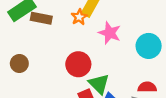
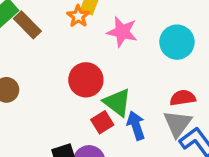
brown rectangle: (41, 18) -> (27, 25), turned 42

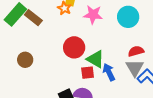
red square: (102, 122) -> (88, 73), turned 32

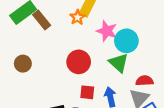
cyan circle: (128, 17) -> (126, 41), moved
green triangle: (95, 59) -> (119, 63), moved

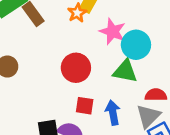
green triangle: (119, 63) -> (125, 71), turned -35

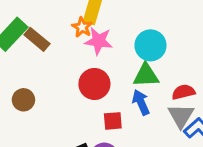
pink star: (113, 31) -> (99, 41), moved
blue arrow: (113, 113) -> (141, 102), moved

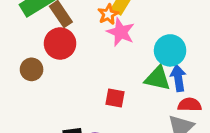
red circle: (94, 84) -> (60, 44), moved
blue arrow: (141, 102) -> (178, 78), moved
red square: (113, 121) -> (115, 98), moved

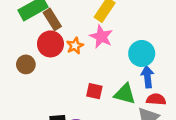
orange star: (108, 14) -> (75, 46), moved
green triangle: (158, 78) -> (125, 94), moved

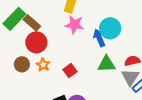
orange star: (75, 46) -> (43, 65), moved
blue arrow: (148, 77) -> (99, 38), moved
red square: (94, 91) -> (70, 71), moved, turned -32

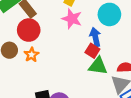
cyan circle: (110, 28) -> (109, 14), moved
red square: (70, 71) -> (92, 51), moved, turned -32

